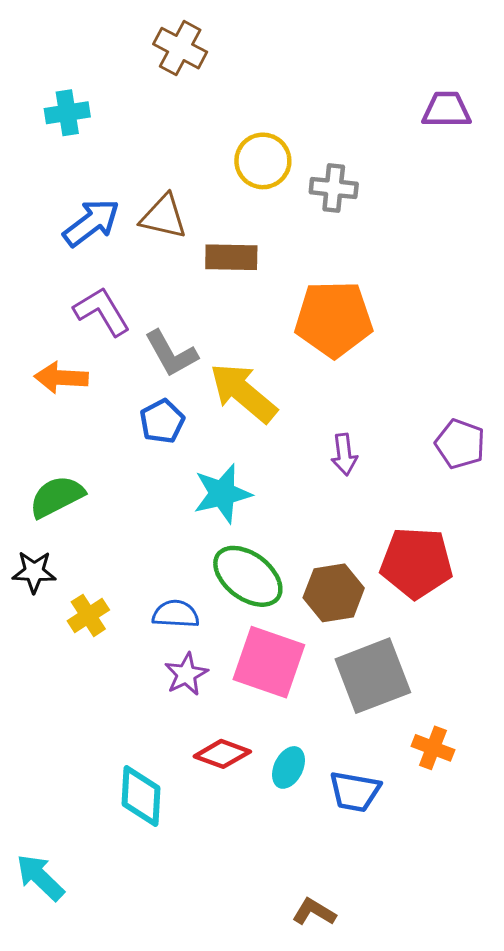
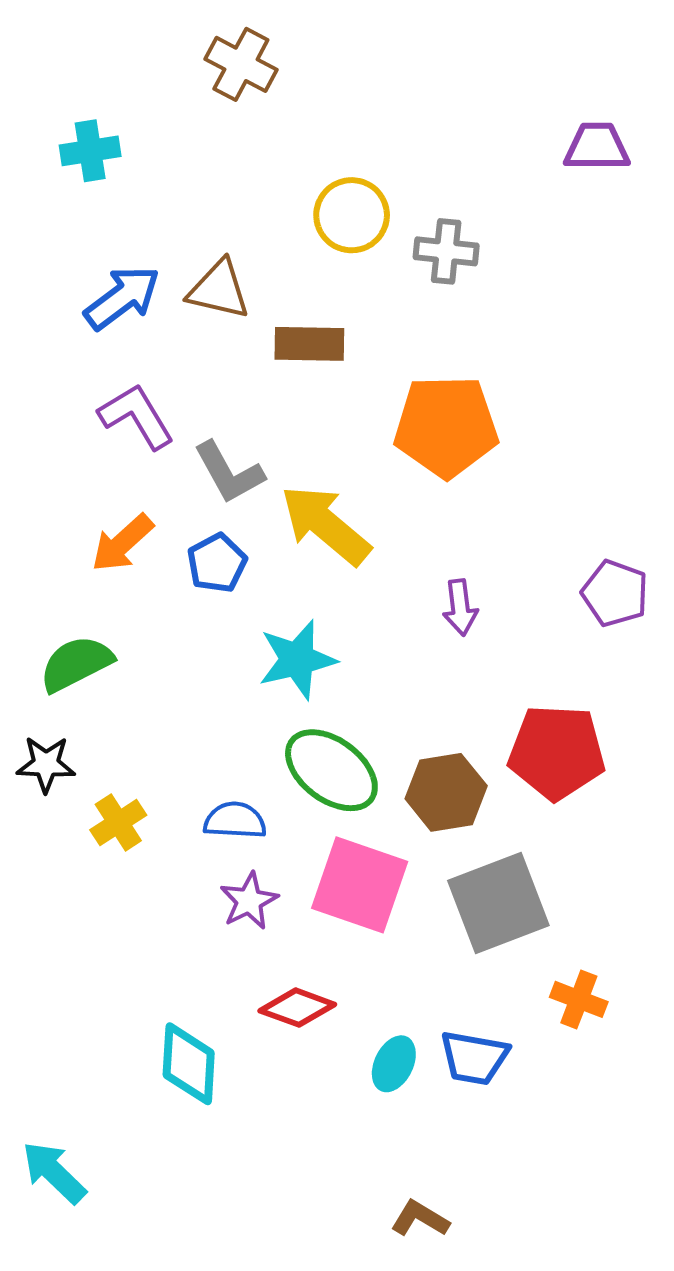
orange arrow: (61, 378) -> (122, 543), moved, turned -45
cyan ellipse: (288, 767) -> (394, 1064), moved

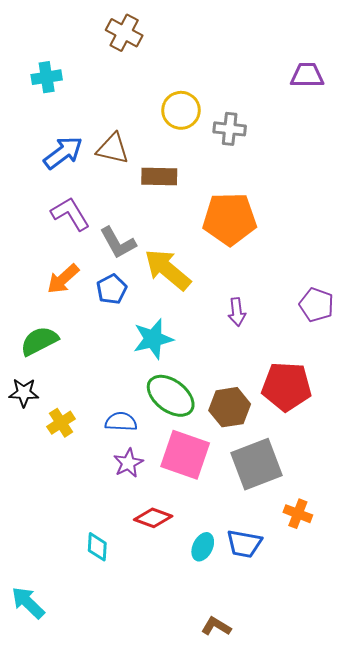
cyan diamond: (189, 1064) -> (97, 547), size x0.7

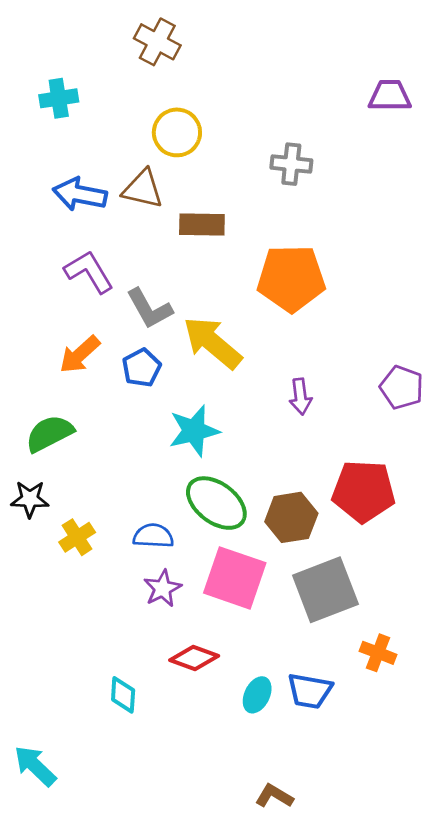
yellow circle: (181, 110) -> (177, 132), moved
blue arrow: (63, 153) -> (80, 194), turned -132

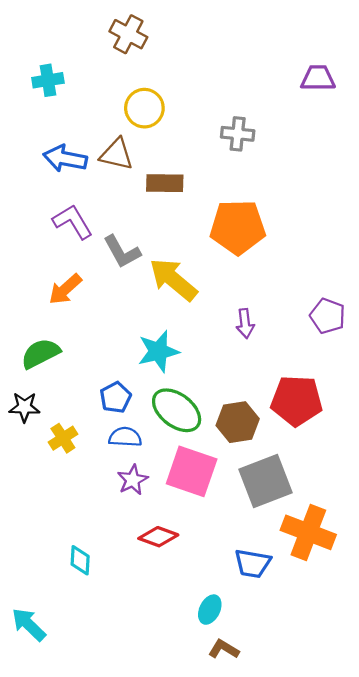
blue pentagon: (141, 368) -> (115, 397), moved
orange cross: (378, 653) -> (308, 532), size x1.8
cyan diamond: (123, 695) -> (80, 560), moved
cyan ellipse: (257, 695) -> (210, 610), moved

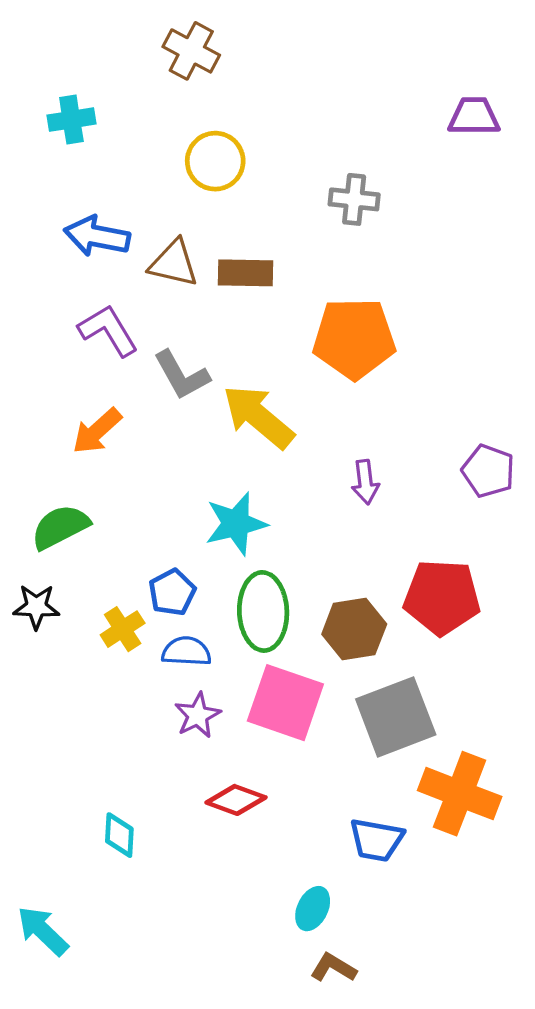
brown triangle: (117, 154) -> (174, 263), moved
green ellipse: (177, 410) -> (263, 611), turned 51
yellow cross: (63, 438) -> (123, 629), moved

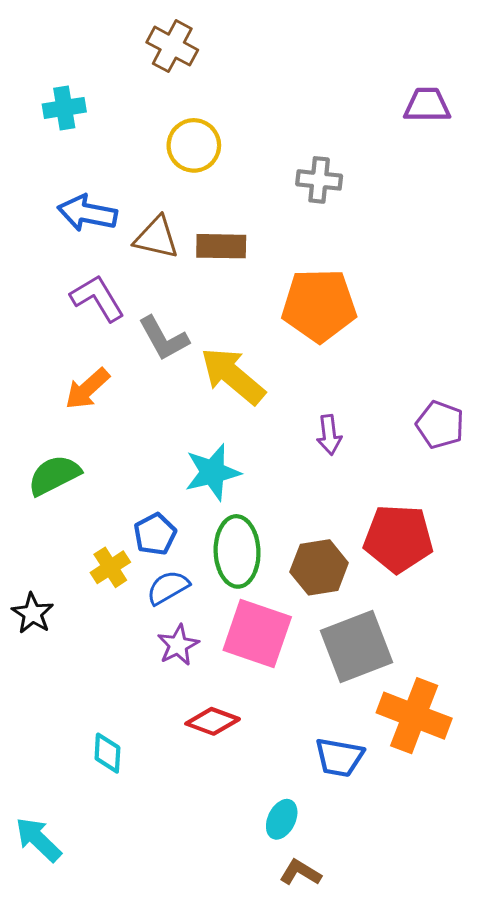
black star: (36, 607) -> (33, 613), moved, turned 30
blue semicircle: (186, 651) -> (168, 587), turned -33

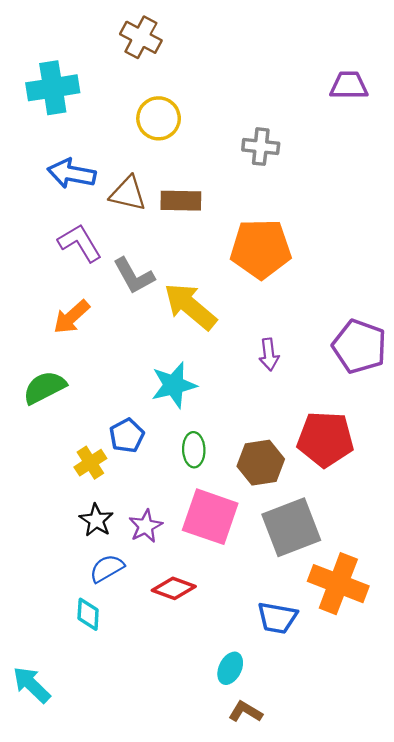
cyan cross: (64, 108) -> (53, 88), size x1.5
purple pentagon: (440, 425) -> (359, 346), size x1.4
green ellipse: (237, 551) -> (194, 450), size x0.6
blue semicircle: (168, 587) -> (107, 568), moved
black star: (33, 613) -> (96, 520), moved

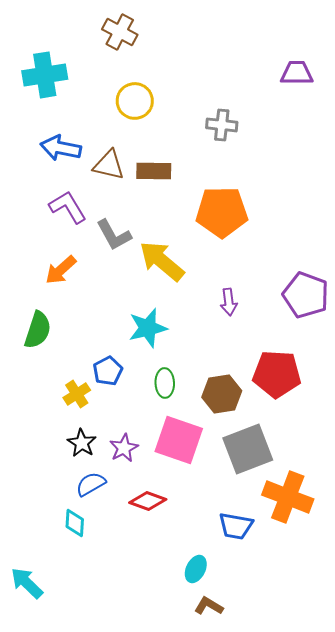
green semicircle: (45, 387) -> (38, 330), turned 135

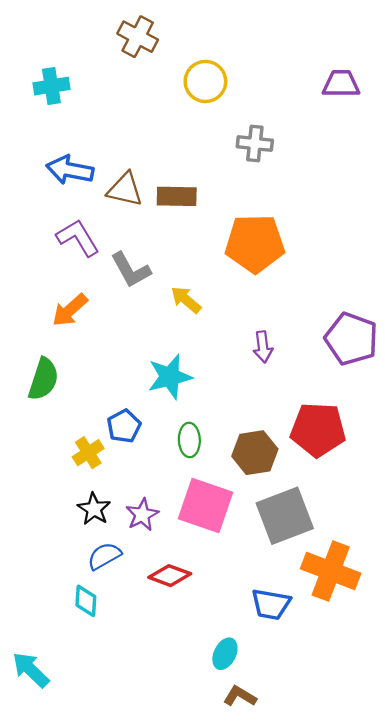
cyan cross: (45, 75) -> (51, 86), size x0.7
yellow circle: (135, 101) -> (205, 81), moved
yellow arrow: (162, 261) -> (186, 300), size x0.6

